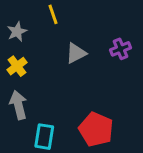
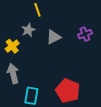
gray star: (17, 32) -> (28, 30), moved

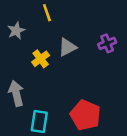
gray star: (28, 30) -> (16, 31), moved
yellow cross: (12, 46) -> (41, 59), moved

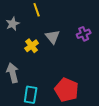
gray triangle: (67, 47) -> (53, 37), turned -42

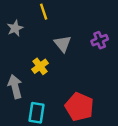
yellow cross: (32, 46) -> (40, 66), moved

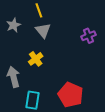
gray triangle: (63, 44) -> (43, 30), moved

